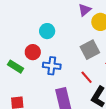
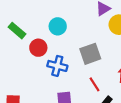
gray square: (90, 50) -> (90, 54), moved
green rectangle: (16, 67) -> (17, 31), moved

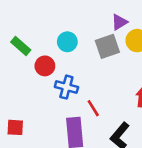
gray square: (90, 54) -> (107, 46), moved
red line: (95, 84) -> (93, 108), moved

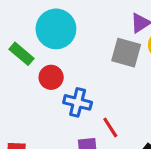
cyan circle: (67, 42) -> (56, 29), moved, size x1.6
gray square: (107, 46) -> (126, 53), turned 35

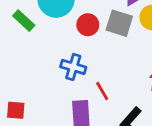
red circle: (51, 77) -> (88, 25), moved

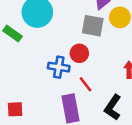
red circle: (88, 25) -> (79, 53), moved

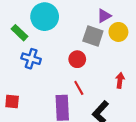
blue cross: (59, 67) -> (31, 59), moved

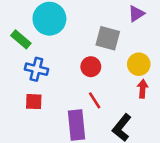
purple triangle: (104, 16) -> (136, 14), moved
yellow circle: (118, 32) -> (139, 64), moved
red square: (12, 101) -> (34, 102), moved

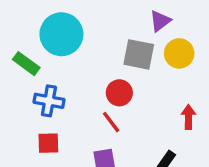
purple triangle: (136, 14) -> (160, 21), moved
yellow circle: (139, 64) -> (179, 53), moved
red line: (95, 100) -> (111, 122), moved

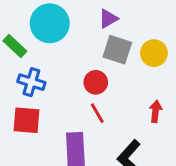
purple triangle: (160, 21) -> (108, 19), moved
red line: (111, 122) -> (97, 113), moved
red square: (48, 143) -> (26, 120), size x1.4

